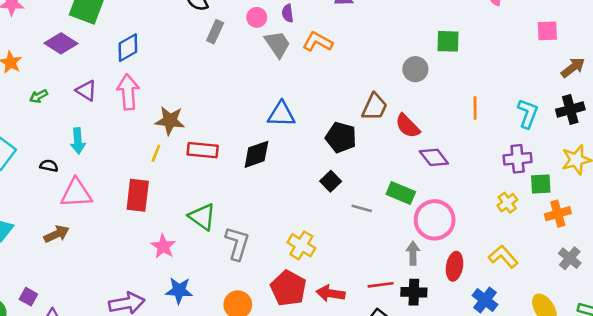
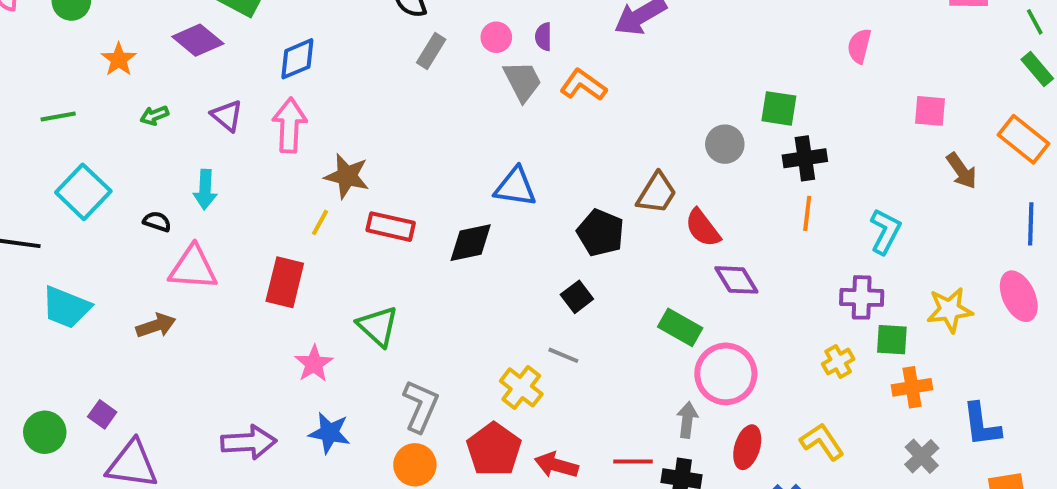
brown arrow: (573, 68) -> (962, 171), turned 85
black cross: (570, 110) -> (805, 158), moved
gray line: (362, 208) -> (563, 355), moved
gray L-shape: (237, 243) -> (421, 406), moved

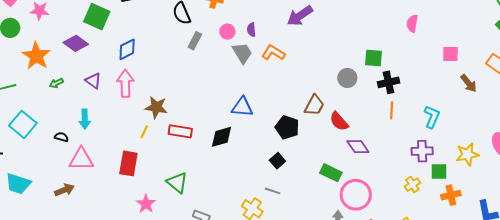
orange star: (119, 59) -> (36, 56), size x1.6

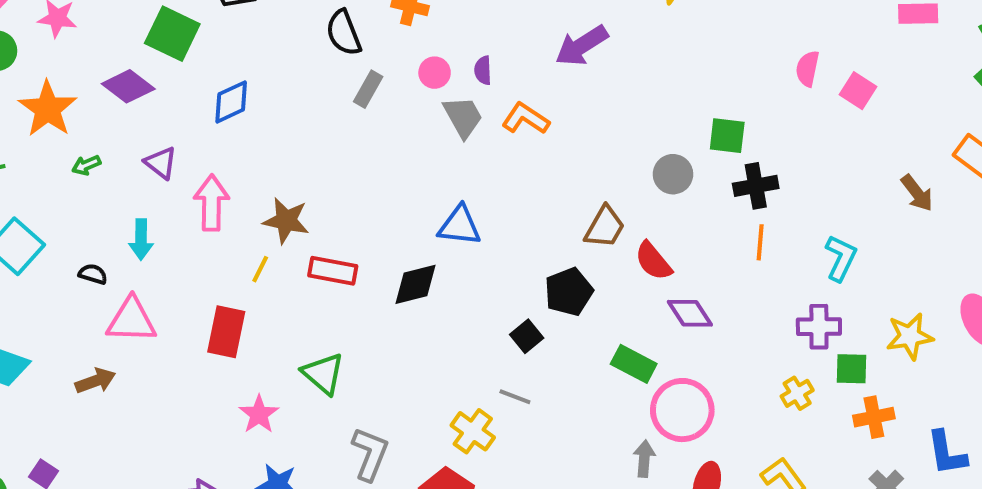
pink square: (450, 54) -> (858, 91), moved, turned 30
pink arrow: (125, 83) -> (211, 203), moved
black pentagon: (287, 127) -> (569, 292), moved, turned 30

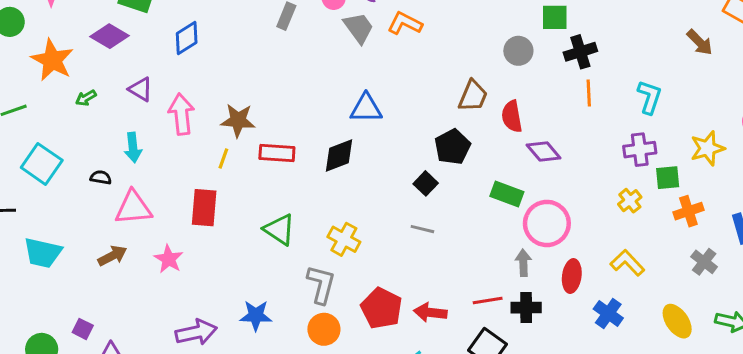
red semicircle: (653, 261) -> (512, 116), turned 36
pink star: (259, 414) -> (169, 259), moved
yellow cross: (473, 431) -> (344, 239), moved

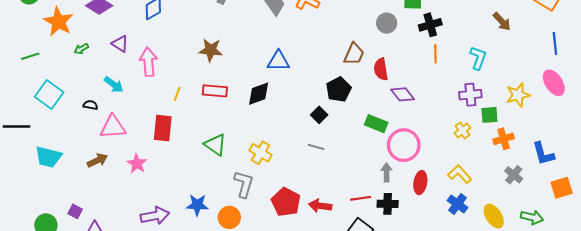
brown arrow: (700, 42) -> (502, 22), moved
brown star: (238, 120) -> (211, 50), moved
cyan arrow: (133, 148) -> (114, 85), turned -48
blue cross: (608, 313) -> (458, 204), moved
orange circle: (324, 329) -> (229, 217), moved

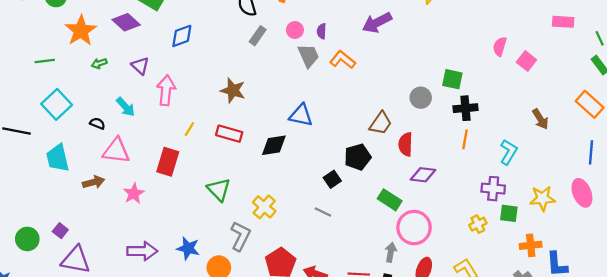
purple diamond: (403, 94) -> (423, 175), turned -55
orange cross: (504, 139) -> (531, 245), moved
cyan trapezoid: (48, 157) -> (58, 158), moved, turned 52

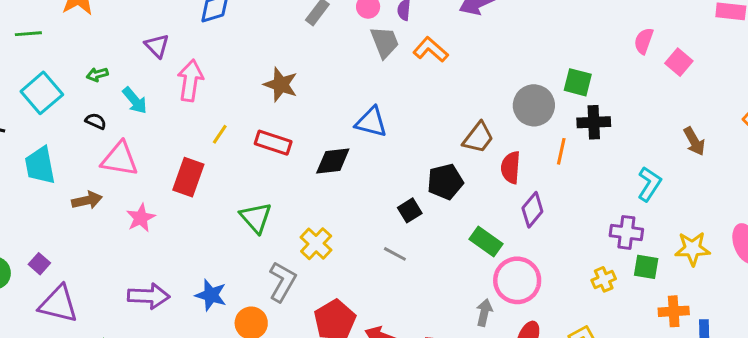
green arrow: (99, 63) -> (97, 74), moved
gray circle: (421, 98) -> (534, 105), size x1.4
orange line: (465, 139) -> (561, 151), moved
purple diamond: (423, 175) -> (532, 210), turned -60

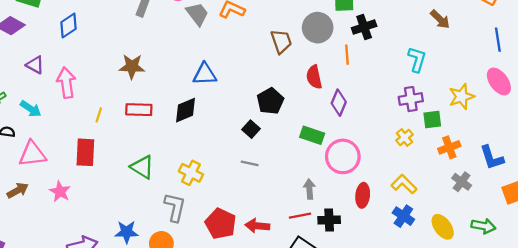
brown trapezoid: (478, 138) -> (281, 41), moved, turned -40
orange cross: (674, 311) -> (449, 147), moved
gray arrow: (484, 312) -> (309, 189), moved

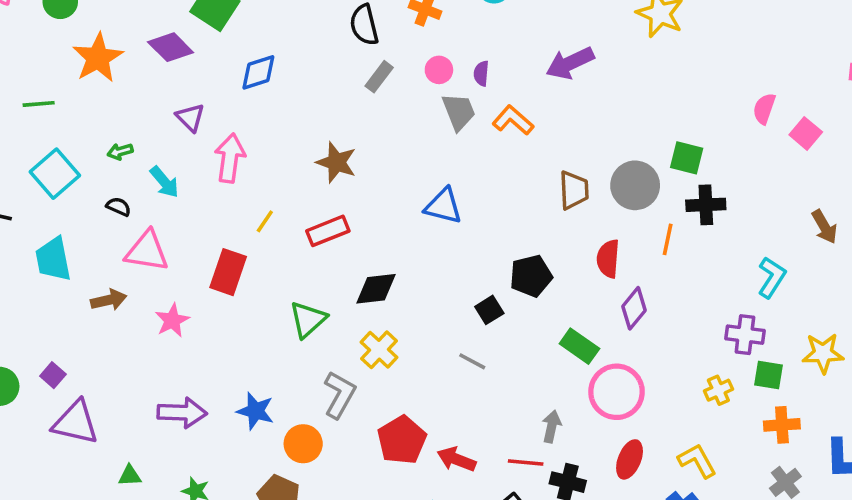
red rectangle: (139, 110) -> (328, 231), turned -40
black diamond: (185, 110) -> (376, 289), moved
green triangle: (142, 167) -> (308, 319), turned 30

